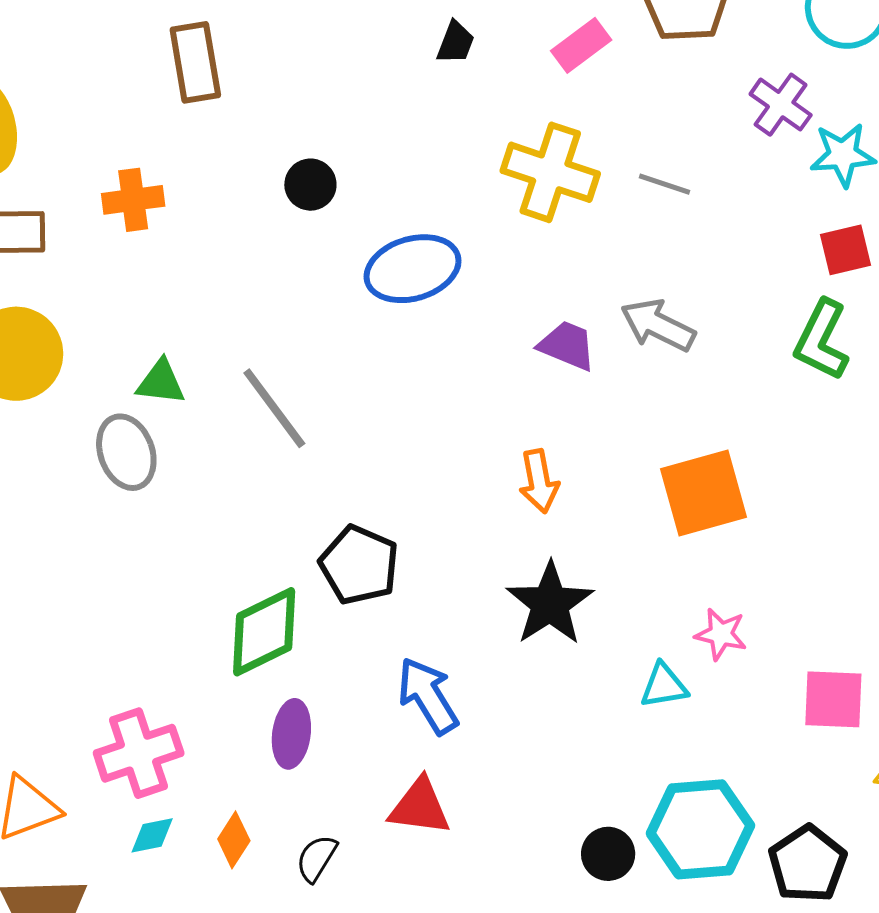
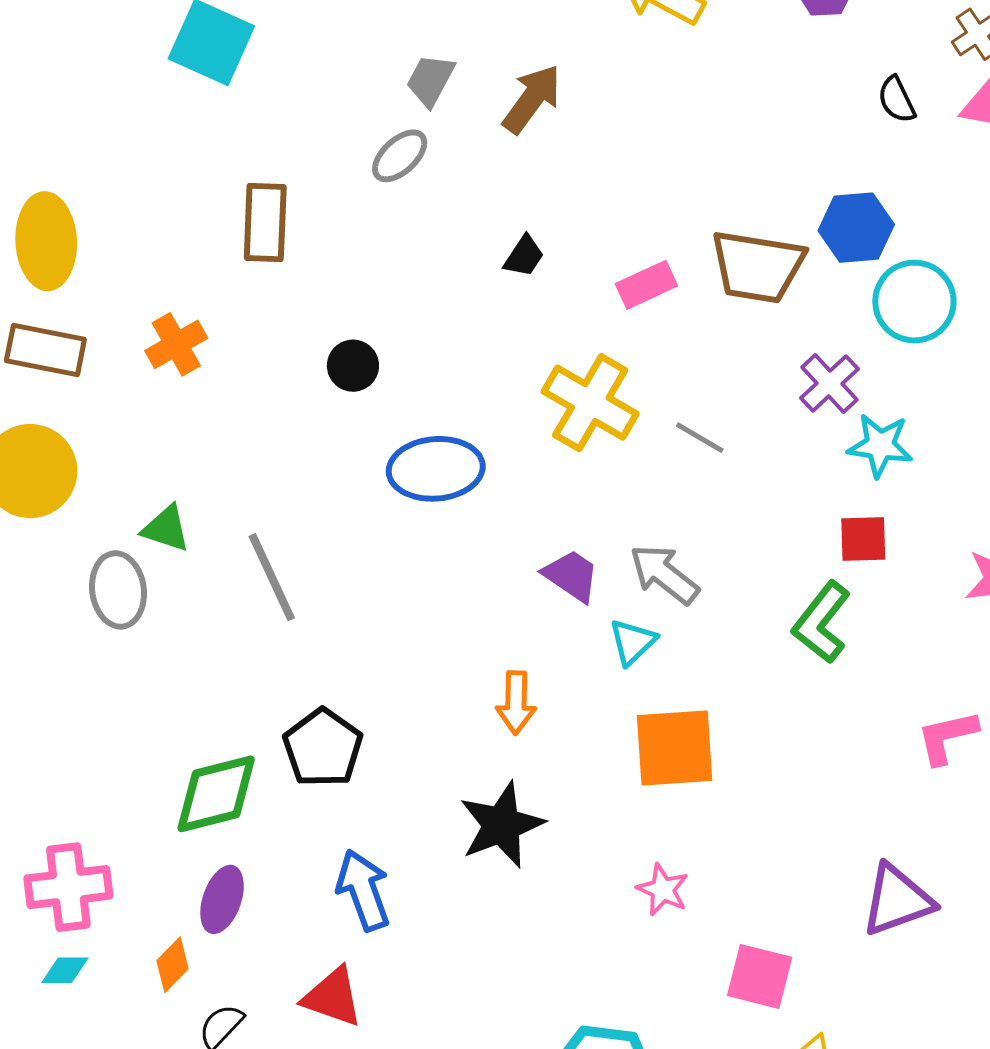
orange cross: (133, 200) -> (176, 344), turned -34
cyan triangle: (664, 686) -> (633, 642), moved, turned -46
orange diamond: (234, 840) -> (172, 965), moved

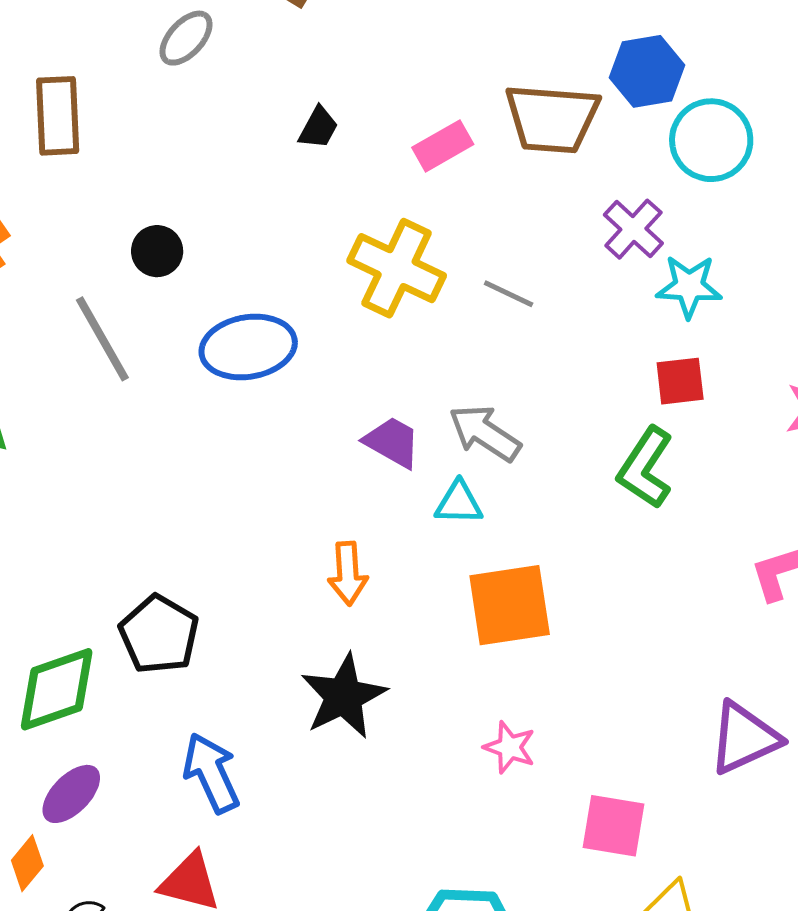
gray line: (272, 577) -> (102, 339), moved
cyan triangle: (633, 642) -> (459, 503), turned 50
purple ellipse: (222, 899) -> (71, 794), turned 30

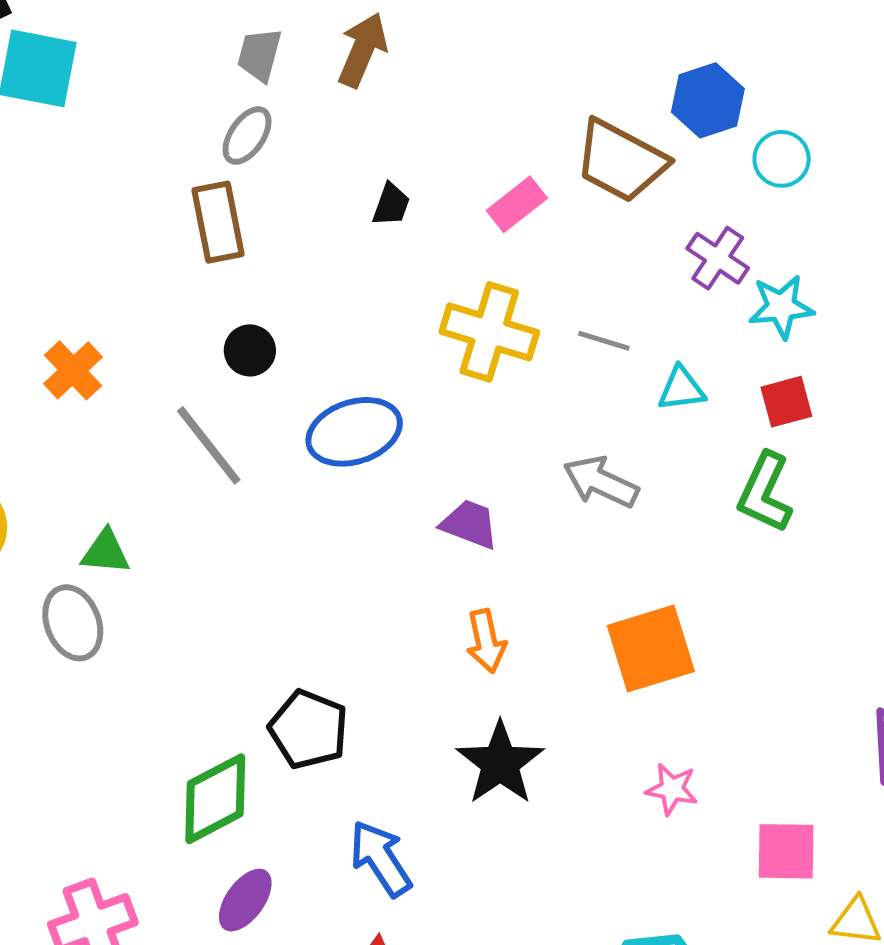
brown rectangle: (58, 116) -> (218, 222), moved
brown trapezoid: (552, 119) -> (621, 161), turned 32
cyan circle: (711, 140) -> (782, 159), size x0.7
purple trapezoid: (392, 442) -> (470, 524), moved
cyan triangle: (459, 503) -> (681, 389), moved

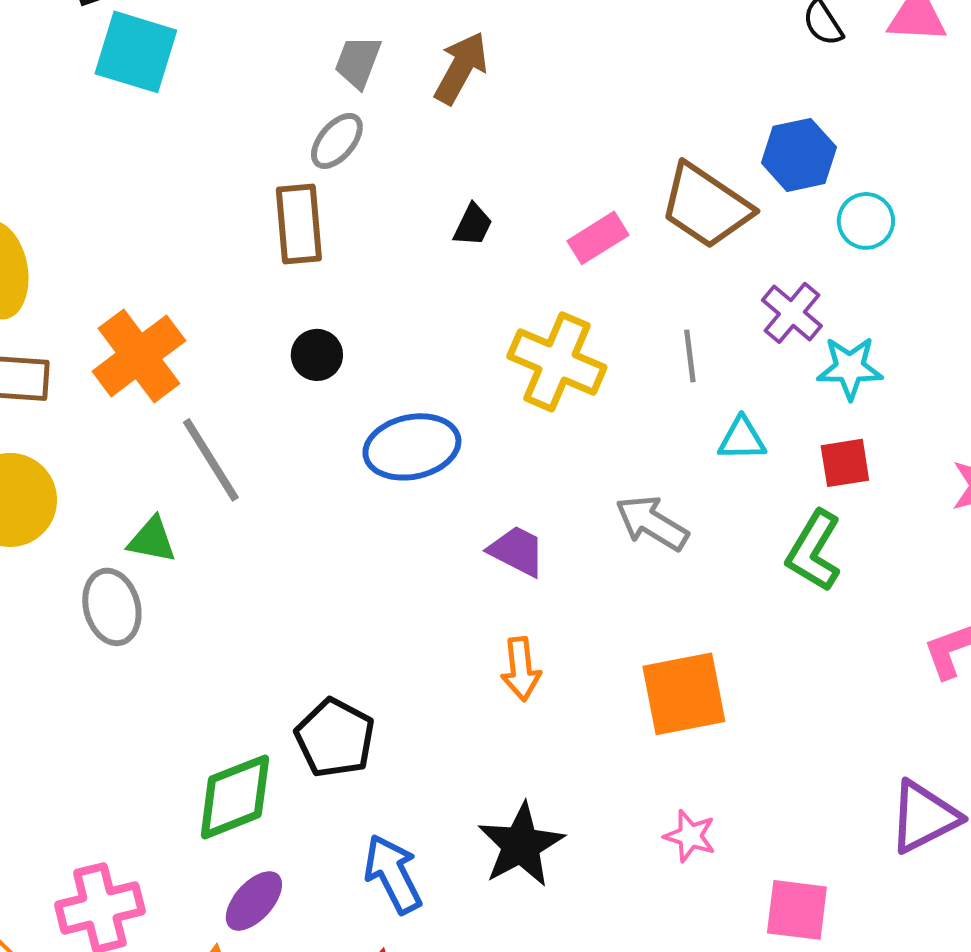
gray line: (604, 341) -> (690, 356), moved, turned 60
orange cross: (73, 370) -> (139, 356), size x1.5
gray line: (209, 445) -> (211, 460), moved
black star: (500, 763) -> (521, 845), moved

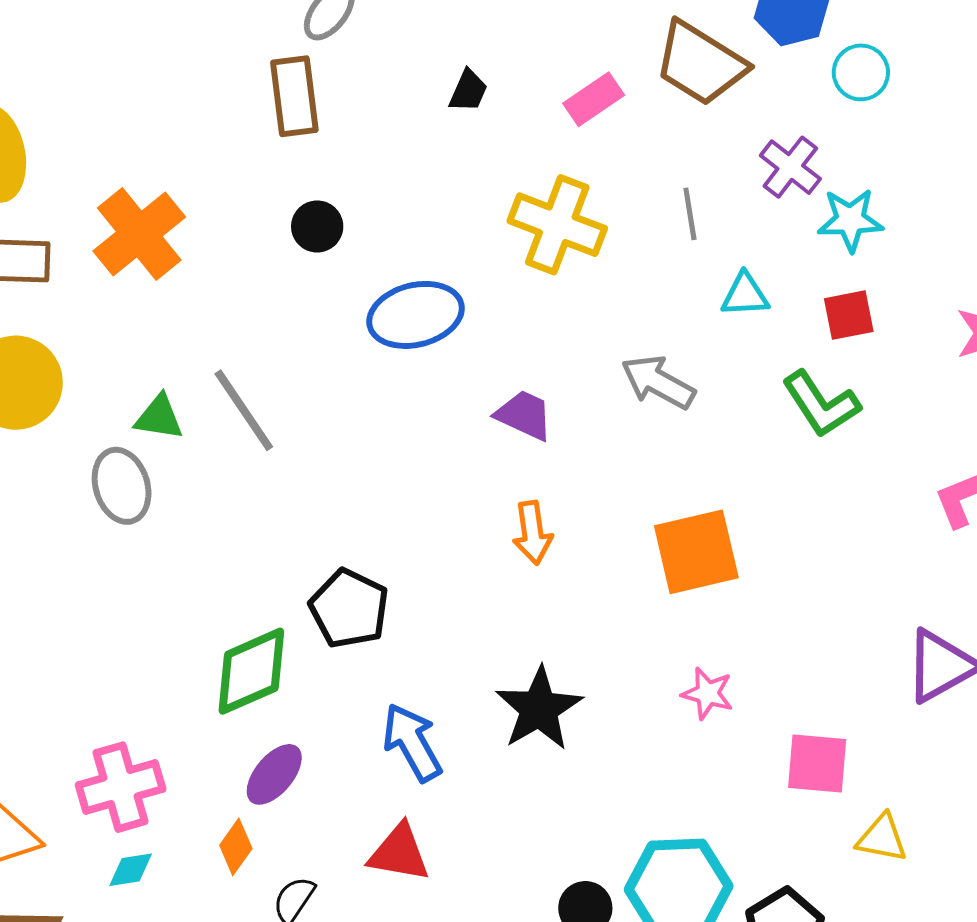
gray line: (211, 460) -> (244, 410), moved
green L-shape: (814, 551) -> (821, 404), turned -62

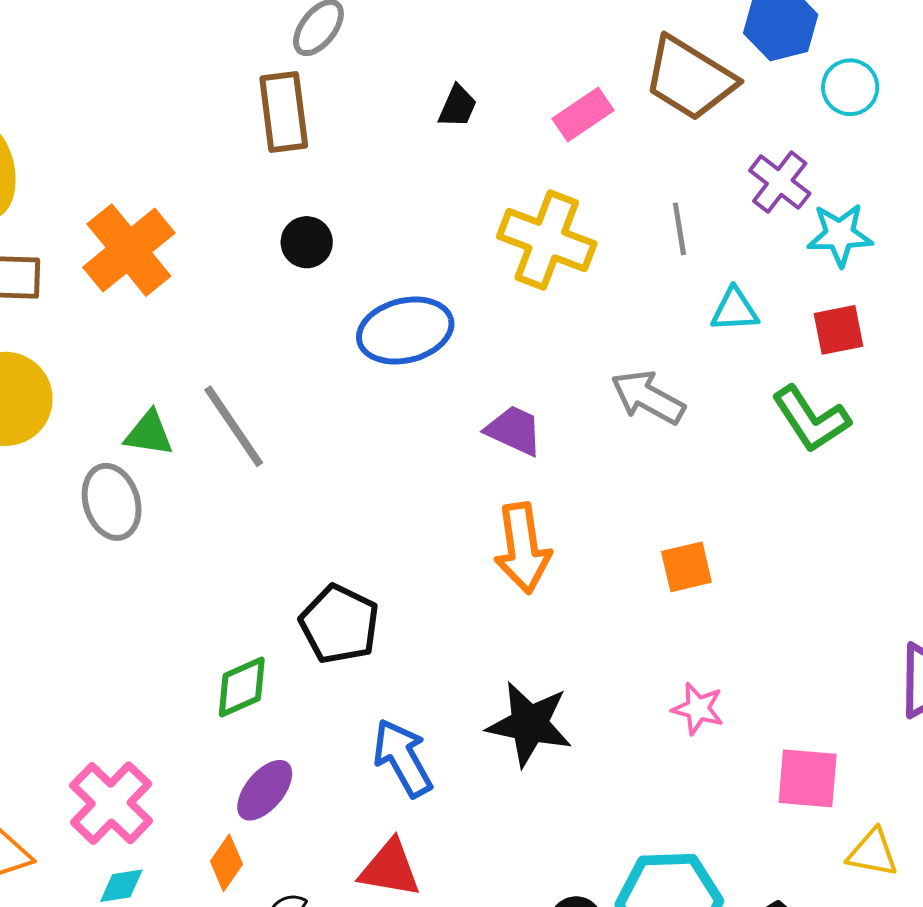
orange arrow: (533, 533) -> (523, 548), size x1.4
orange square: (696, 552) -> (686, 567), size x0.6
green diamond: (251, 671) -> (242, 687), size x0.7
black star: (539, 709) -> (529, 724), turned -30
pink cross: (121, 787) -> (111, 803), turned -30

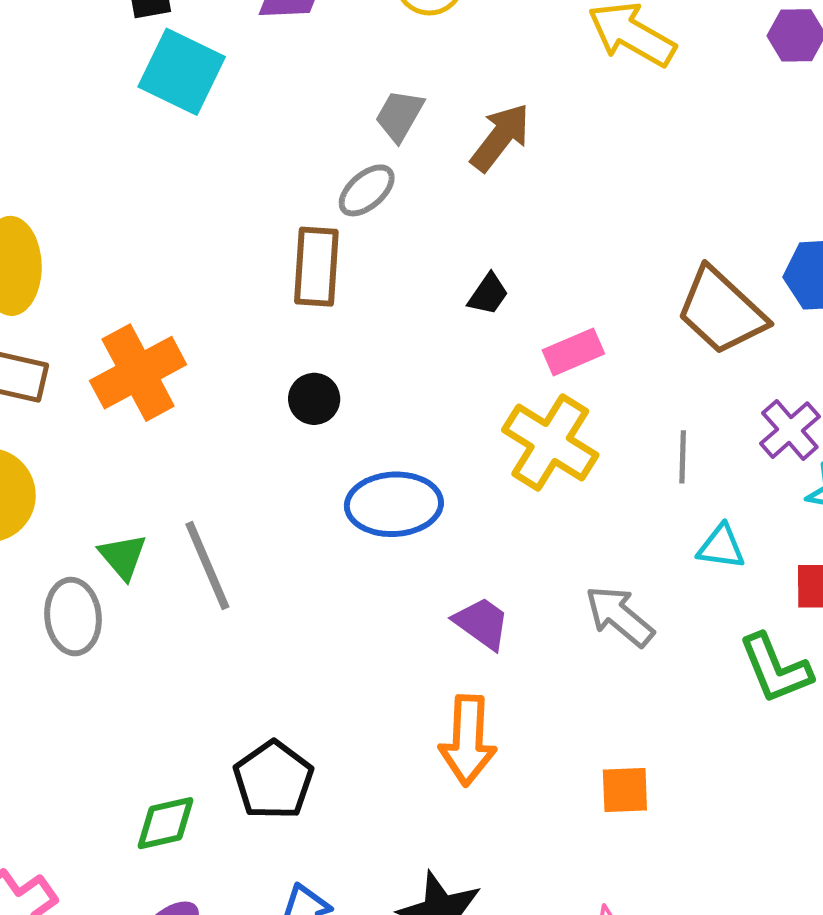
pink rectangle: (583, 115) -> (573, 352), moved
green triangle: (149, 433) -> (123, 556), turned 30

